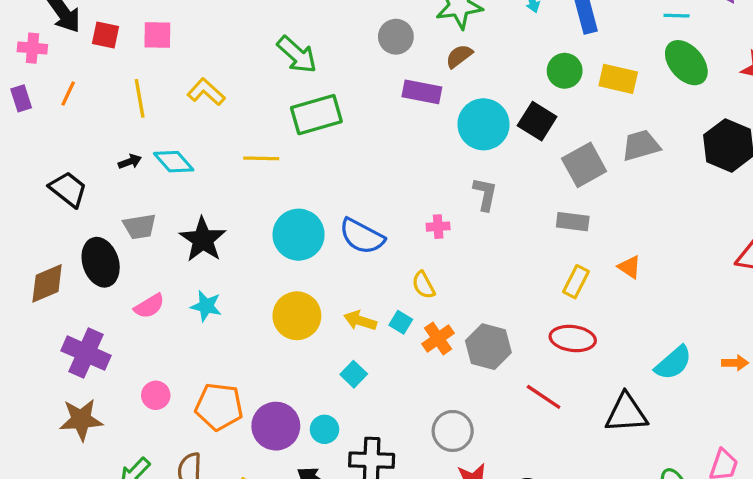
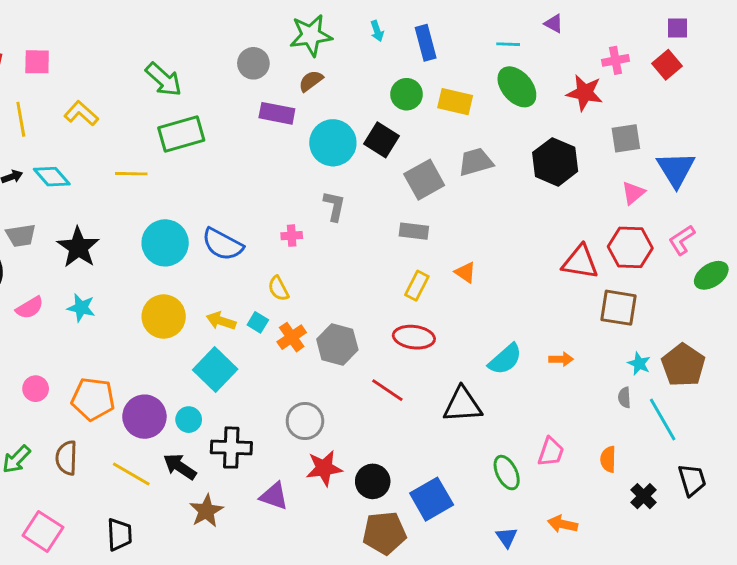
cyan square: (354, 374) -> (215, 370), size x1.8

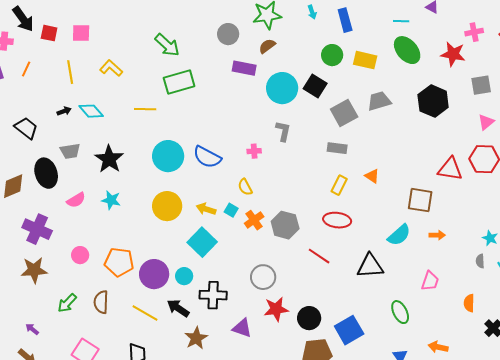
brown square: (619, 308) -> (420, 200), moved
pink trapezoid: (551, 452) -> (430, 281), moved

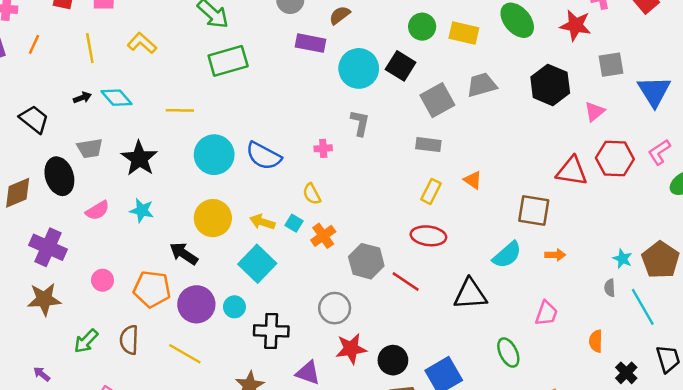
yellow line: (145, 109) -> (180, 110), moved
pink triangle: (486, 122) -> (595, 112), moved
gray hexagon: (285, 225) -> (366, 261), moved
black arrow: (178, 308) -> (184, 254), moved

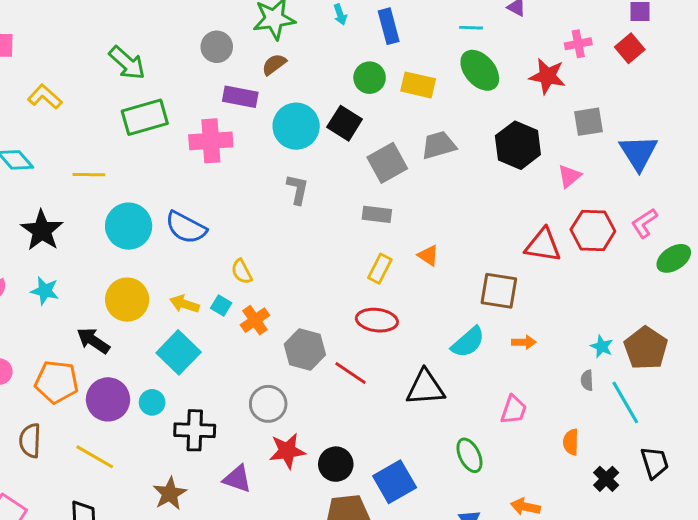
pink cross: (323, 148) -> (211, 141), moved, size x2.0

